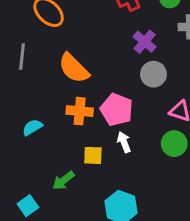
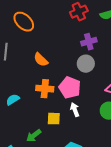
purple cross: (145, 42) -> (89, 42), turned 35
orange semicircle: (74, 68) -> (41, 60), size x0.7
gray circle: (153, 74) -> (86, 64), moved

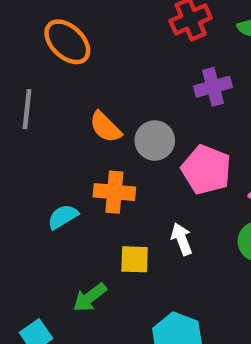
gray circle: (86, 64) -> (155, 140), moved
pink pentagon: (70, 88) -> (206, 170), moved
cyan semicircle: (13, 100) -> (63, 217), moved

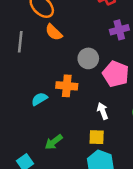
orange semicircle: (105, 127) -> (54, 32), moved
yellow square: (135, 259) -> (97, 137), moved

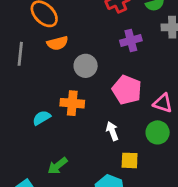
orange semicircle: (54, 32) -> (58, 43), turned -60
gray circle: (88, 58) -> (86, 66), moved
yellow square: (97, 137) -> (130, 160), moved

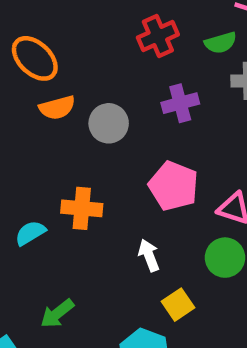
gray circle: (86, 66) -> (109, 123), moved
yellow square: (130, 160) -> (178, 305), turned -36

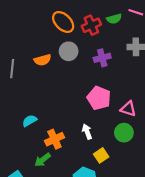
green semicircle: (221, 43) -> (114, 19), moved
orange ellipse: (35, 58) -> (63, 22), moved
gray circle: (109, 123) -> (69, 51), moved
orange cross: (82, 208) -> (54, 139), moved, turned -30

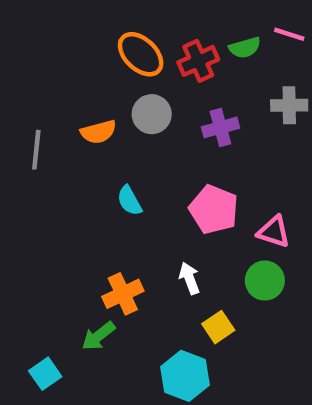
cyan semicircle: (30, 121) -> (129, 201), moved, turned -88

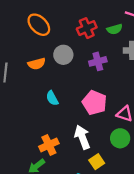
green semicircle: (245, 48) -> (115, 29), moved
orange ellipse: (141, 54) -> (39, 25), moved
white arrow: (189, 278) -> (82, 137), size x1.5

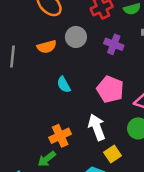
purple cross: (98, 61) -> (114, 44), turned 36

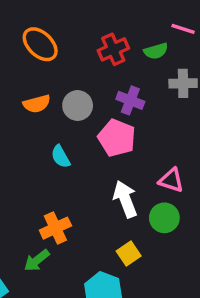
gray circle: (76, 37) -> (78, 106), moved
pink pentagon: (110, 89) -> (117, 138), moved
white arrow: (97, 127) -> (125, 199), moved

